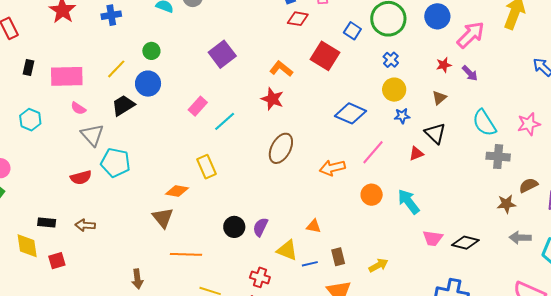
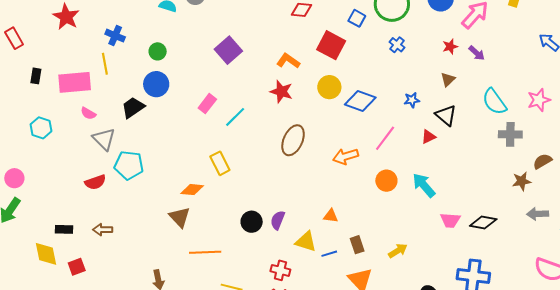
blue cross: (111, 15) -> (115, 36), moved, turned 36
yellow line: (116, 69) -> (105, 64), moved, turned -50
yellow circle: (394, 90) -> (329, 87), moved

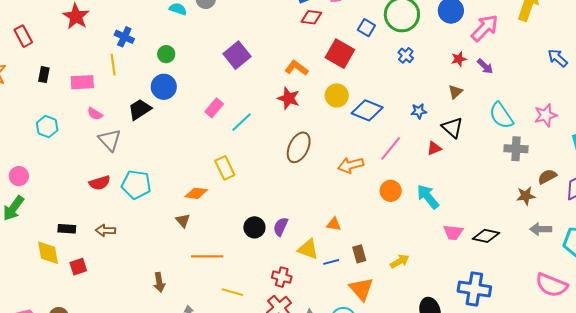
pink rectangle: (75, 82) -> (82, 82), size x0.7
cyan pentagon: (129, 165) -> (136, 185), moved
brown triangle: (180, 217) -> (183, 220), size x0.7

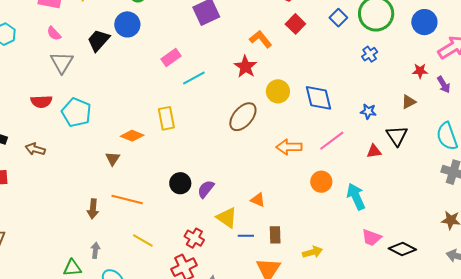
red square: (340, 54) -> (295, 24), moved, size x0.7
yellow circle: (337, 95) -> (278, 91), moved
black trapezoid: (140, 109) -> (98, 40), turned -30
blue diamond: (367, 110) -> (318, 98), turned 40
brown arrow: (159, 282) -> (93, 209), moved

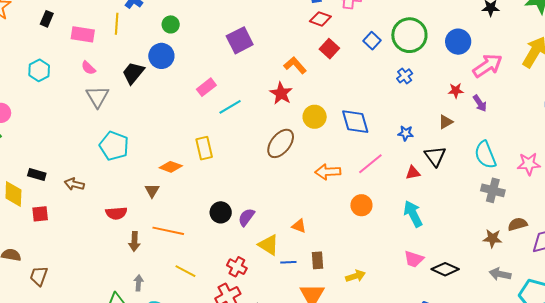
red semicircle: (41, 101) -> (116, 213), moved
cyan arrow: (356, 197) -> (413, 214), moved

